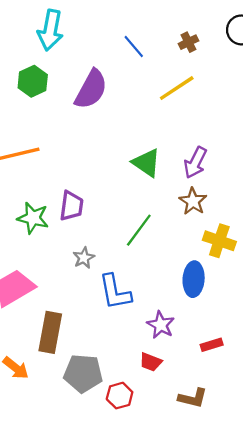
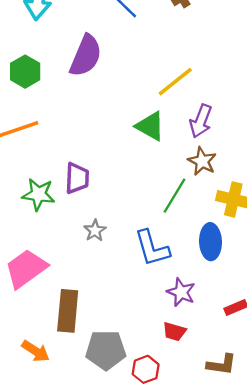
green hexagon: (33, 81) -> (25, 72), moved
yellow line: (177, 88) -> (175, 82), moved
green line: (139, 230) -> (174, 196), moved
blue L-shape: (115, 292) -> (152, 248), moved

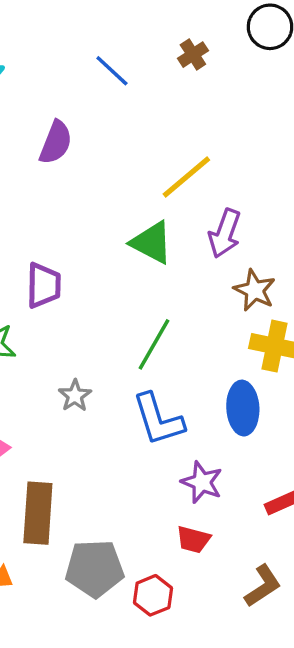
purple semicircle: (86, 56) -> (56, 142), size x0.7
brown star: (202, 161) -> (255, 290), moved
purple trapezoid: (77, 178) -> (44, 285), moved
green line: (174, 196) -> (154, 344), moved
brown L-shape: (221, 365) -> (263, 586), turned -40

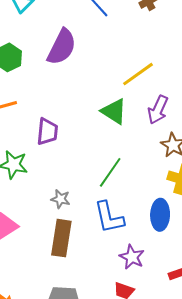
purple semicircle: (56, 142) -> (62, 47), size x1.4
gray star: (75, 396) -> (60, 199), turned -30
brown rectangle: (38, 513) -> (61, 238), moved

